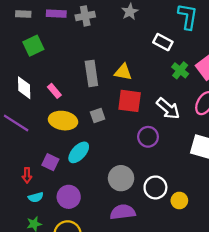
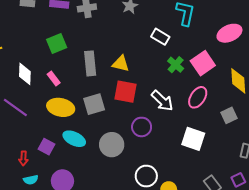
green square: (33, 46) -> (57, 43), moved
gray square: (98, 116) -> (94, 104), size x1.5
cyan ellipse: (79, 152) -> (74, 139), turned 70
gray circle: (121, 178) -> (112, 145), moved

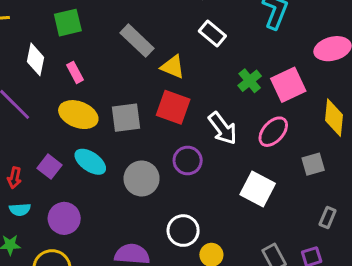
white rectangle: (160, 37) -> (212, 33), moved
green square: (57, 43) -> (68, 23), moved
gray rectangle: (90, 63) -> (137, 41), moved, turned -50

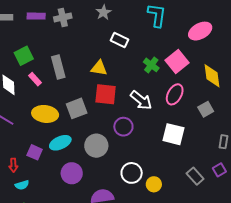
gray rectangle: (137, 41) -> (58, 67), moved, turned 45
pink rectangle: (75, 72) -> (35, 79), moved
cyan ellipse: (90, 162) -> (60, 143), turned -45
purple circle: (64, 218) -> (72, 173), moved

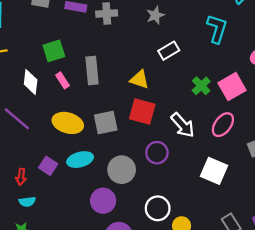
white rectangle: (120, 40) -> (169, 51), turned -66
purple circle: (72, 173) -> (103, 201), moved

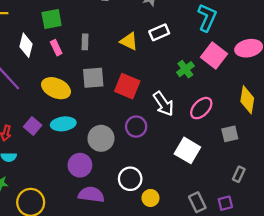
gray rectangle: (92, 71) -> (85, 42), size x0.6
yellow triangle: (139, 79) -> (129, 41), moved
pink square: (232, 87) -> (214, 55), moved, turned -30
gray square: (106, 122) -> (93, 78), moved

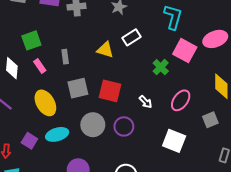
yellow ellipse: (56, 88) -> (45, 103), turned 45
white arrow: (163, 104) -> (146, 102), size x0.6
gray circle: (101, 138) -> (93, 125), moved

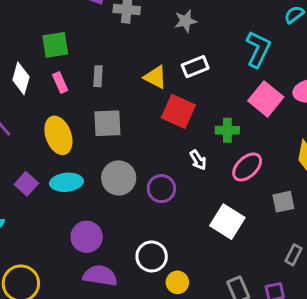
green cross: (161, 67) -> (227, 130), moved, turned 35
red square: (110, 91) -> (178, 111), moved

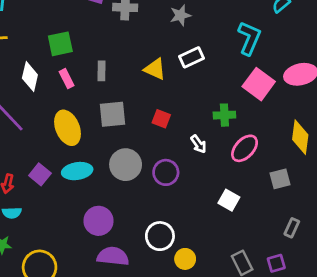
red square: (178, 111) -> (161, 119), moved, size x0.6
white square: (227, 222) -> (229, 200), size x0.7

